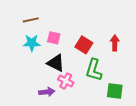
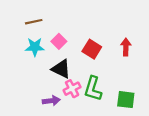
pink square: (54, 38) -> (59, 41), turned 32
green L-shape: (94, 70) -> (93, 89), moved
pink cross: (66, 81) -> (72, 89), turned 35

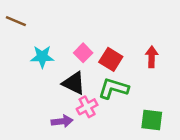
brown line: (34, 22) -> (16, 21), moved, turned 35
pink square: (59, 41) -> (83, 53), moved
green L-shape: (93, 89) -> (113, 88), moved, turned 90

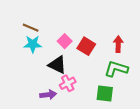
brown line: (16, 21) -> (31, 28), moved
green L-shape: (113, 88) -> (116, 69), moved
green square: (152, 120) -> (105, 94), moved

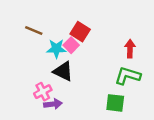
cyan star: (33, 44) -> (56, 49), moved
red square: (86, 46) -> (80, 32), moved
pink cross: (68, 83) -> (43, 92), moved

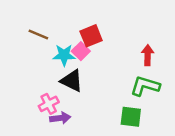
red square: (80, 32) -> (91, 36), turned 36

